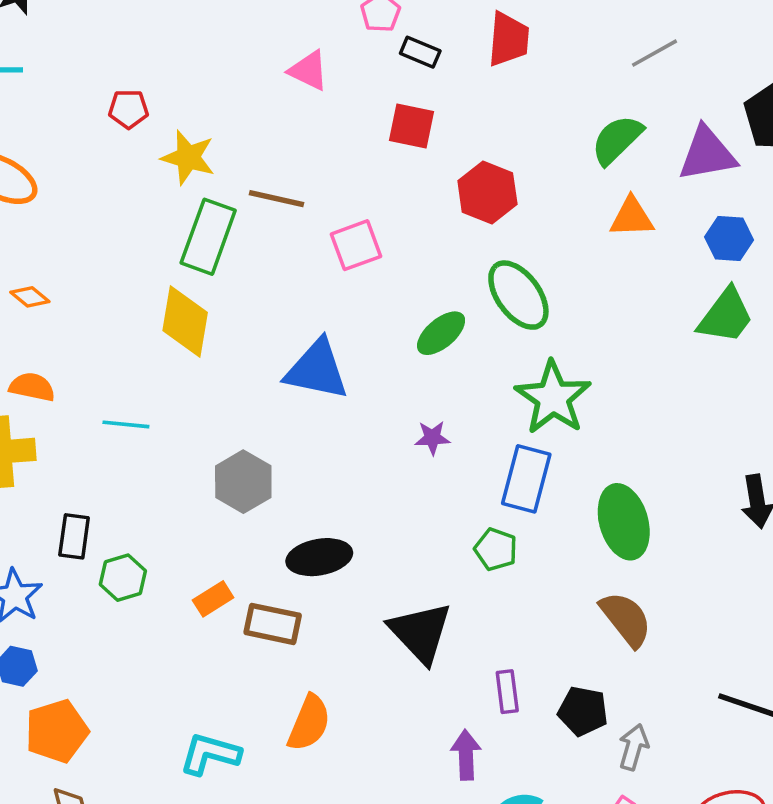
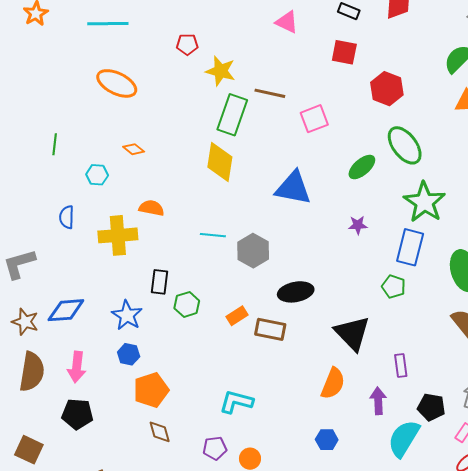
orange semicircle: (32, 387) -> (151, 208), moved
cyan line: (126, 424) -> (213, 235), moved
black pentagon: (583, 711) -> (431, 407), moved
orange semicircle: (309, 723) -> (333, 383), moved

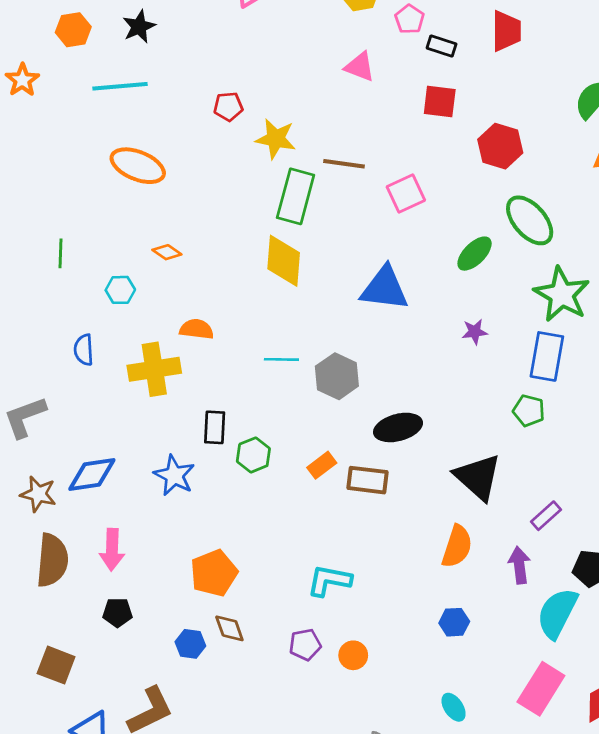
blue hexagon: (129, 354) -> (190, 644), moved
purple rectangle: (401, 365) -> (546, 516), turned 60
black pentagon: (77, 414) -> (117, 613), size x0.7

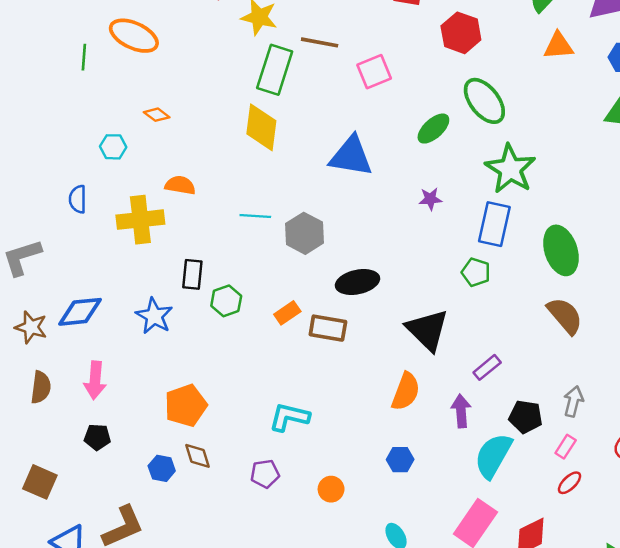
green line: (60, 253) -> (84, 57), moved
brown semicircle: (52, 560) -> (41, 387), size x0.7
orange circle: (353, 655) -> (331, 489), moved

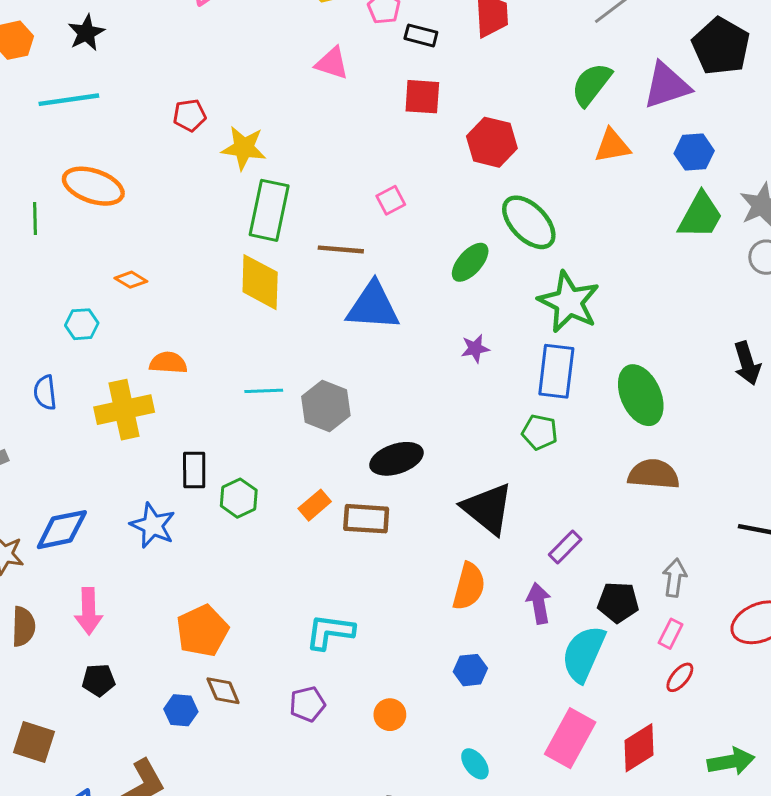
brown line: (320, 42) -> (341, 249), moved
pink square: (374, 72) -> (391, 200), size x0.7
brown semicircle: (565, 316) -> (654, 474), turned -39

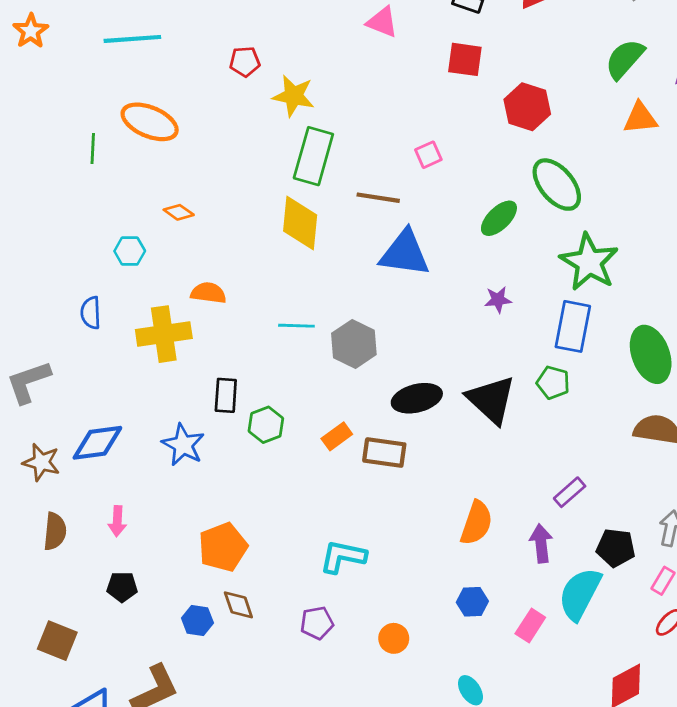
black triangle: (488, 509) -> (491, 400), moved
pink arrow: (89, 611) -> (117, 521), size x0.7
pink rectangle: (570, 738) -> (530, 626), moved, size x0.6

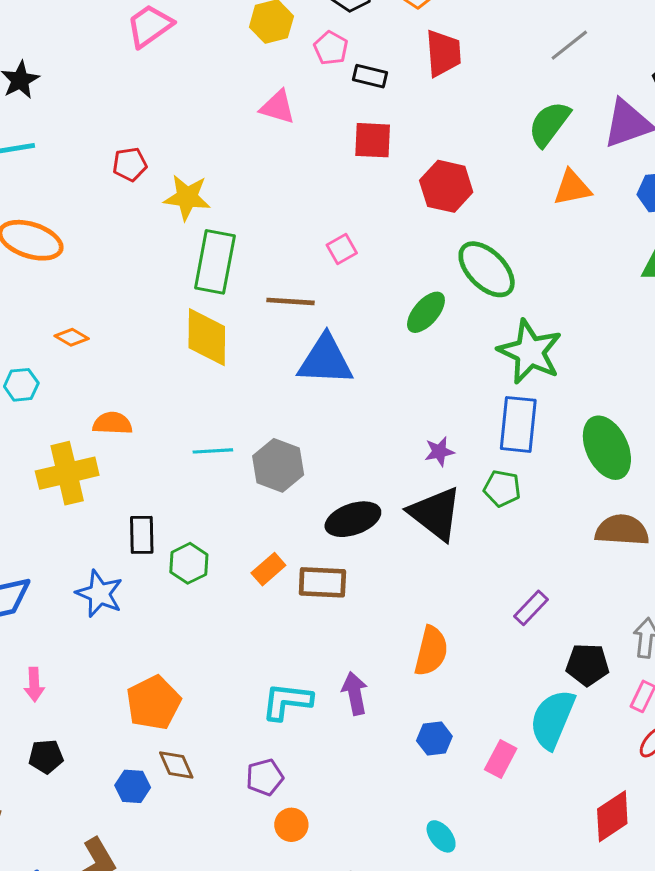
purple star: (498, 300) -> (439, 452), moved
purple arrow: (541, 543) -> (355, 693), moved
orange circle: (394, 638) -> (291, 825), moved

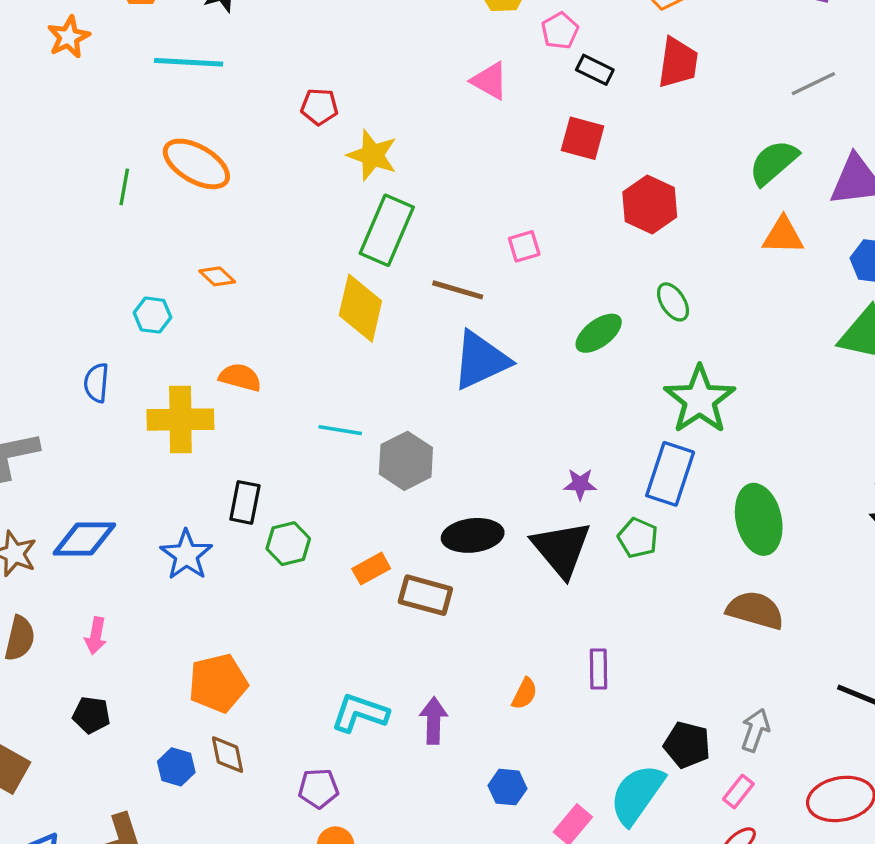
green ellipse: (487, 269) -> (673, 302), size x0.6
blue triangle: (325, 360) -> (481, 360), turned -40
purple rectangle: (531, 608) -> (598, 669), moved, turned -57
orange semicircle: (431, 651) -> (525, 694), size x0.6

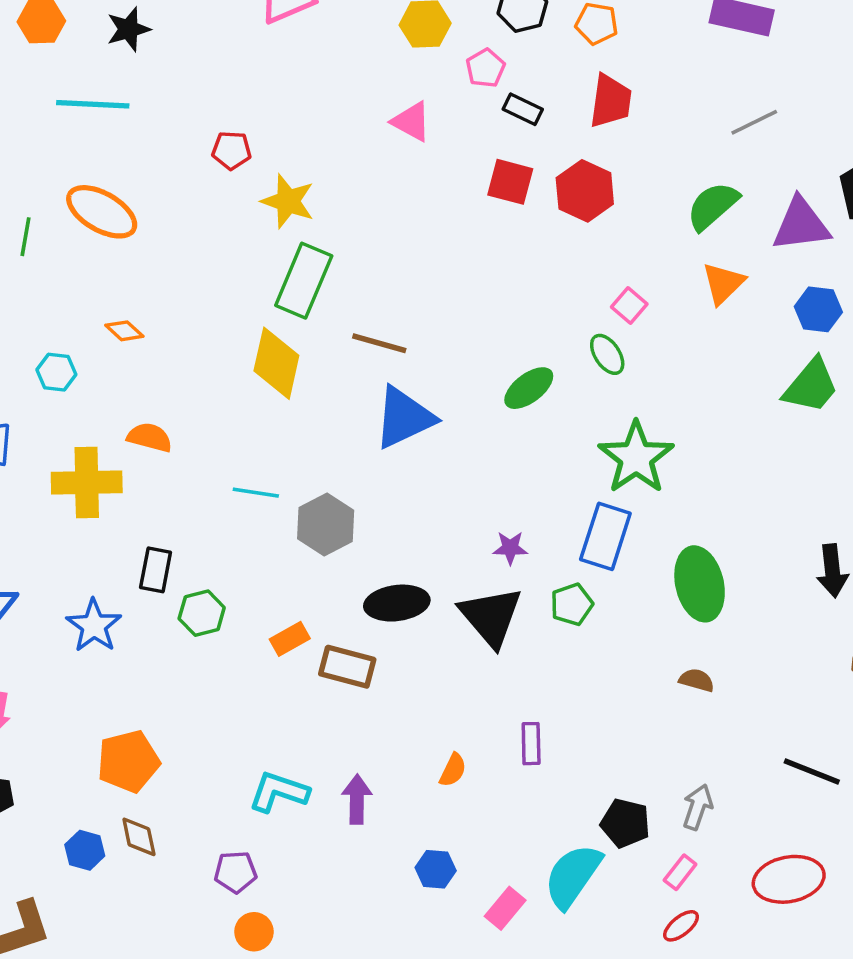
red hexagon: (650, 204) -> (585, 191), moved
orange triangle: (783, 236) -> (723, 283), turned -45
pink square: (524, 246) -> (629, 305), moved, turned -32
green pentagon: (638, 538) -> (572, 604), turned 30
brown semicircle: (755, 610) -> (697, 680), size x0.6

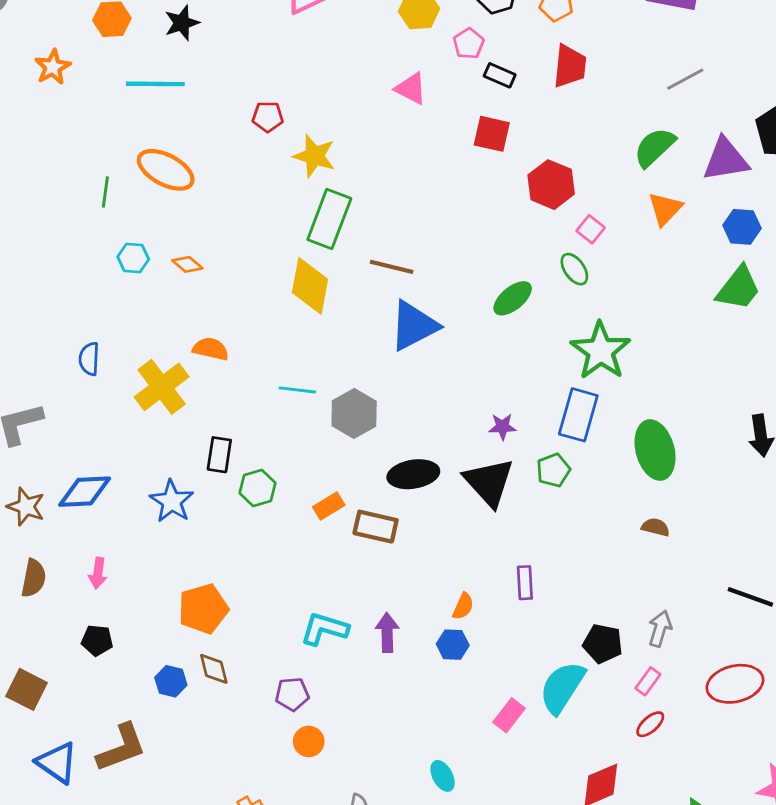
red hexagon: (585, 191) -> (551, 185), moved
cyan hexagon: (56, 372) -> (133, 258), moved
yellow cross: (87, 483) -> (162, 387), turned -34
blue hexagon: (436, 869) -> (453, 645), moved

